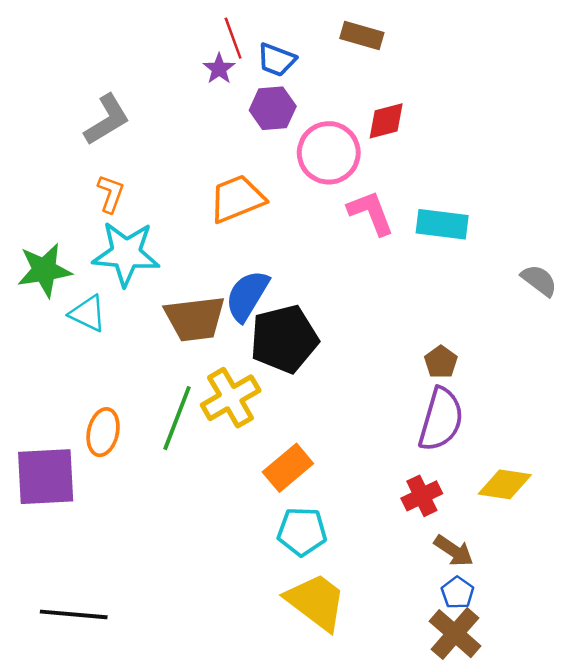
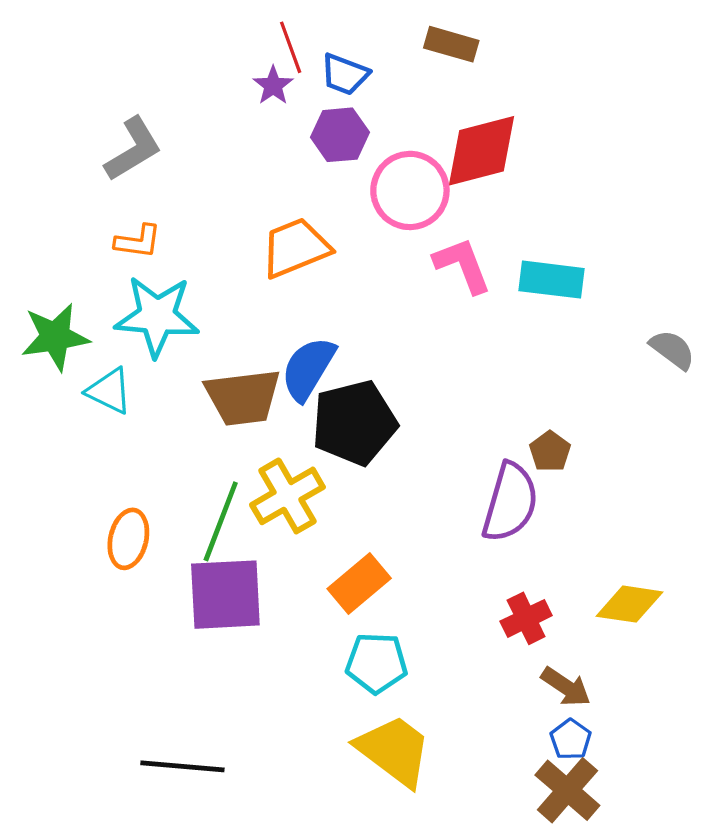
red diamond: (386, 121) -> (482, 151), size x1.6
orange L-shape: (111, 194) -> (138, 241), turned 78
purple semicircle: (441, 419) -> (510, 502), moved
purple square: (46, 477) -> (225, 595), moved
black line: (74, 614) -> (182, 766), moved

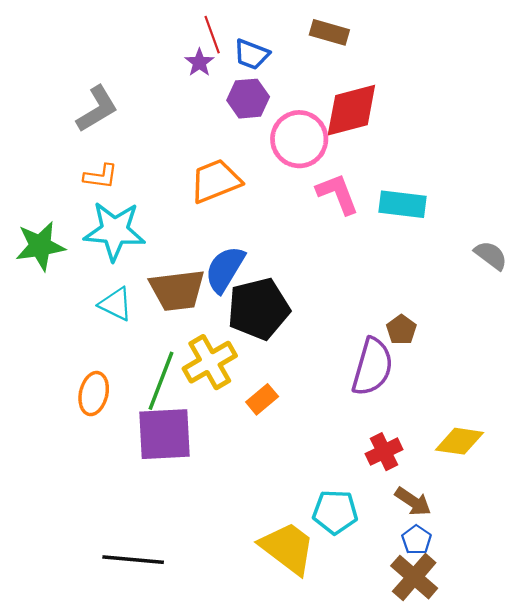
cyan triangle: (109, 391) -> (116, 304), moved
orange rectangle: (359, 583) -> (262, 399), moved, size x0.7
cyan pentagon: (377, 663) -> (335, 512), moved

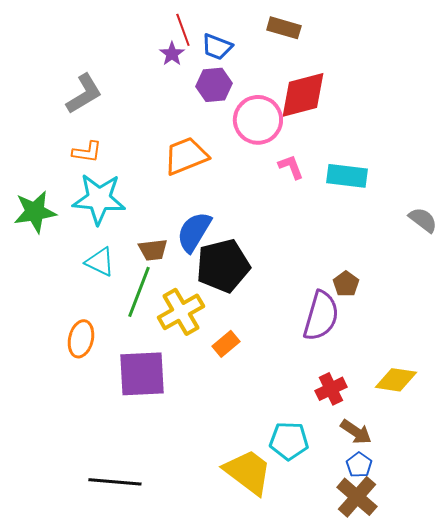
pink L-shape: (338, 194) -> (291, 167), size x0.7
brown trapezoid: (177, 290) -> (153, 250), size x0.6
green line: (161, 381) -> (139, 292), moved

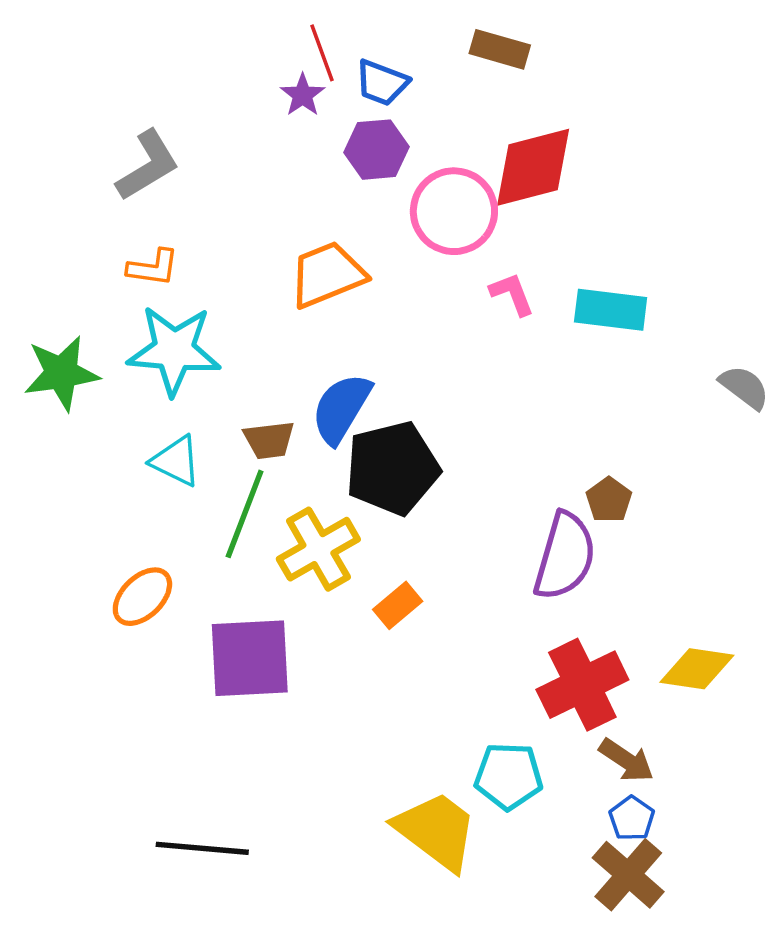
orange ellipse: (81, 339) -> (142, 597), turned 33
red cross: (331, 389) -> (582, 685), size x1.6

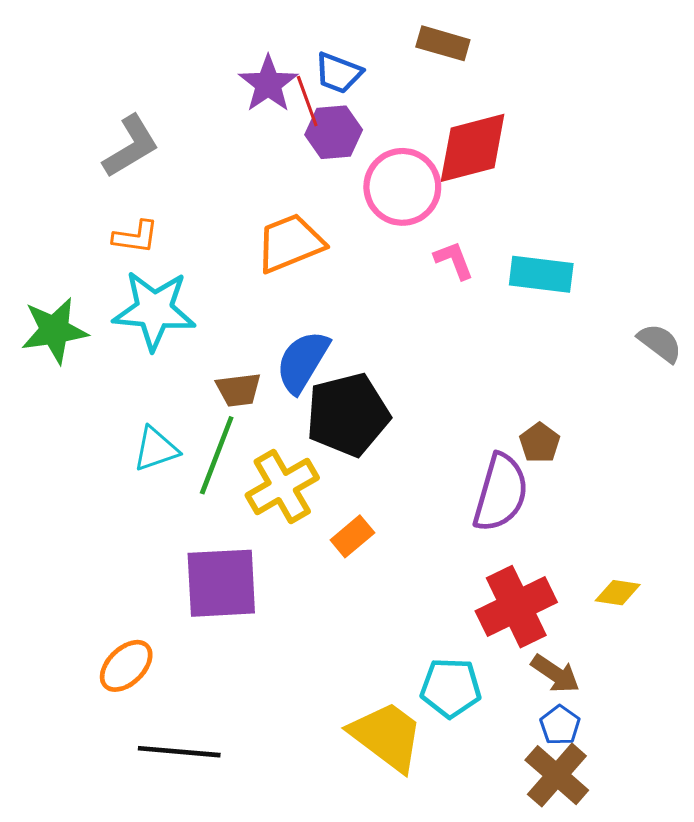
red line: (322, 53) -> (307, 101), moved
purple star: (303, 95) -> (268, 84), size x1.5
cyan triangle: (176, 461) -> (156, 449), moved, turned -45
orange ellipse: (142, 597) -> (126, 666), moved
yellow diamond: (697, 669) -> (618, 593), size x0.7

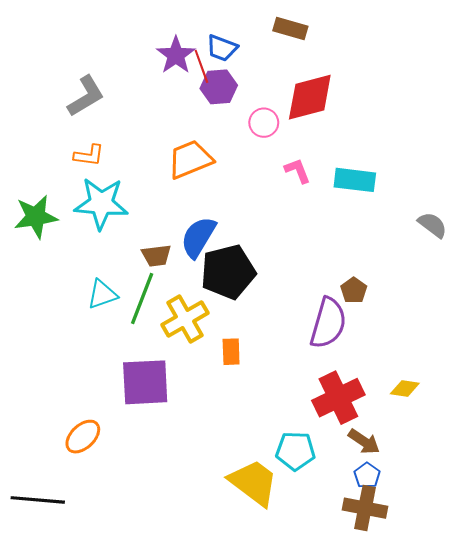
pink circle: (402, 187) -> (264, 123), size x0.6
orange rectangle: (352, 536) -> (231, 352), turned -52
black line: (179, 752) -> (38, 500), moved
brown cross: (557, 775) -> (365, 508), turned -30

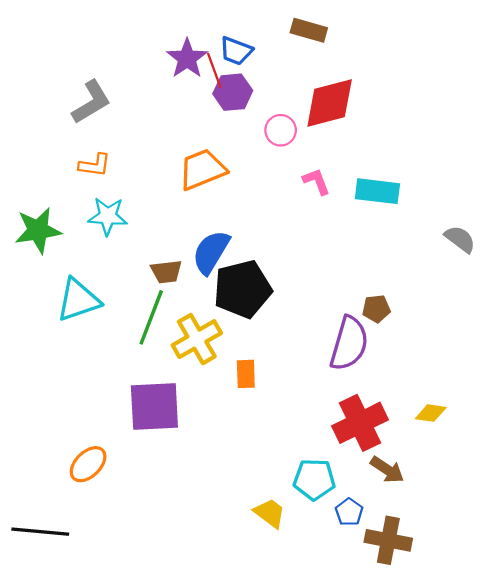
cyan star: (101, 203) -> (108, 216), size x0.7
brown pentagon: (354, 290) -> (376, 309), turned 30
cyan triangle: (102, 294) -> (78, 300), moved, size x1.4
blue pentagon: (367, 475) -> (349, 512), moved
yellow trapezoid: (254, 483) -> (270, 513), size x0.6

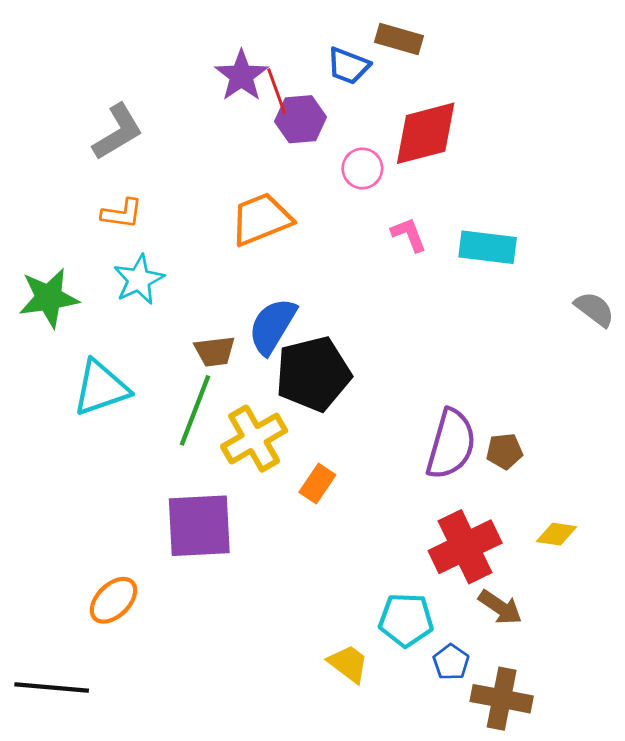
blue trapezoid: (236, 51) -> (348, 66), moved
cyan star: (108, 216) -> (139, 280), turned -30
brown pentagon: (376, 309) -> (504, 451), moved
orange rectangle: (246, 374) -> (317, 484), turned 36

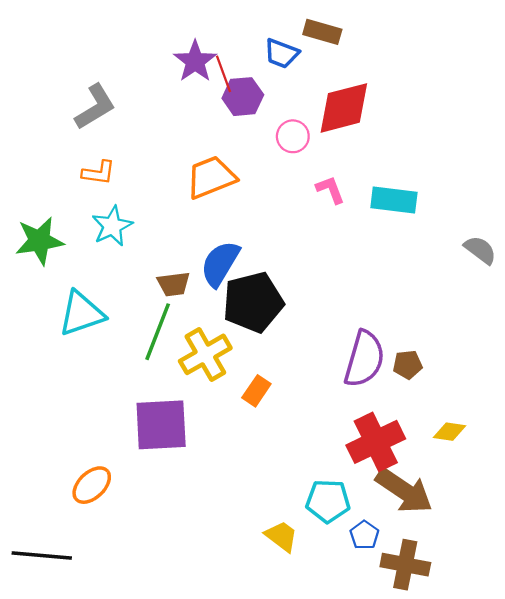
brown arrow: (500, 607) -> (404, 491), size x1.6

